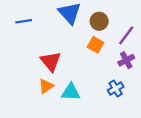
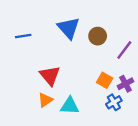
orange square: (96, 45) -> (105, 80), moved
purple cross: (126, 60) -> (125, 84), moved

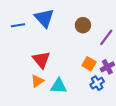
blue triangle: (69, 28) -> (44, 18), moved

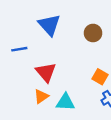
blue line: (18, 25) -> (19, 49), moved

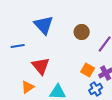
orange triangle: (41, 96) -> (28, 87), moved

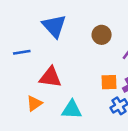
red triangle: (41, 66) -> (50, 77), turned -42
orange square: (88, 70) -> (109, 82), turned -32

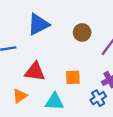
blue triangle: (54, 26) -> (38, 24), turned 45
orange square: (109, 82) -> (73, 77), moved

